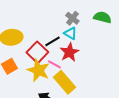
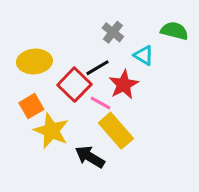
gray cross: (72, 18) -> (113, 32), moved
cyan triangle: (70, 33) -> (144, 55), moved
yellow star: (38, 70) -> (51, 131), moved

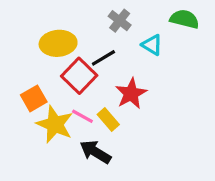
yellow ellipse: (34, 62) -> (58, 43), moved
red star: (124, 85) -> (131, 94), moved
pink line: (101, 103) -> (82, 116), moved
yellow rectangle: (116, 131) -> (108, 119), moved, size x0.6

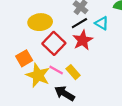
black line: (103, 58) -> (79, 23), moved
red star: (131, 94) -> (83, 40), moved

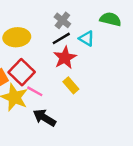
red square: (54, 43) -> (22, 72), moved
yellow rectangle: (73, 72) -> (71, 85), moved

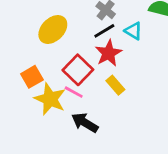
yellow ellipse: (17, 37) -> (53, 29), turned -40
red square: (22, 72) -> (78, 70), moved

